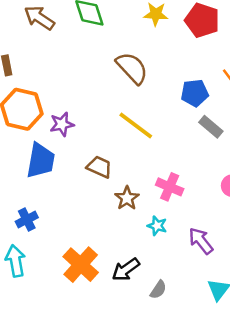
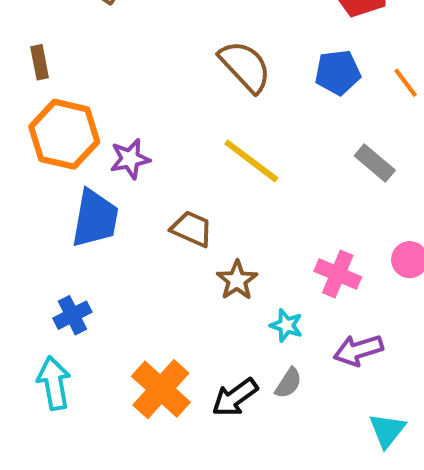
blue pentagon: (195, 93) -> (338, 72), moved
pink cross: (170, 187) -> (338, 274), moved
purple arrow: (201, 241) -> (358, 350), turned -68
gray semicircle: (158, 290) -> (288, 383), moved

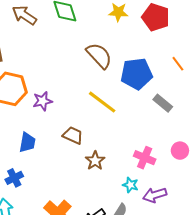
blue pentagon: (338, 72) -> (137, 74), moved, size x1.4
blue trapezoid: (95, 219) -> (27, 142), moved, size x0.7
cyan star: (286, 325) -> (130, 185), moved

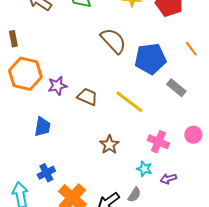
yellow line: (102, 102) -> (129, 102), moved
brown trapezoid: (73, 135) -> (87, 97), moved
blue cross: (14, 178) -> (46, 173), moved
purple arrow: (155, 195) -> (168, 179), size x0.7

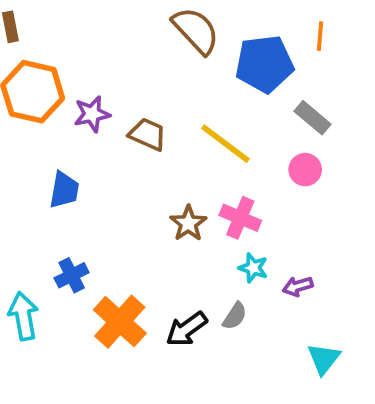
orange line: (191, 49) -> (320, 36), moved, turned 42
pink circle: (193, 135) -> (305, 170), moved
pink cross: (158, 142) -> (240, 218), moved

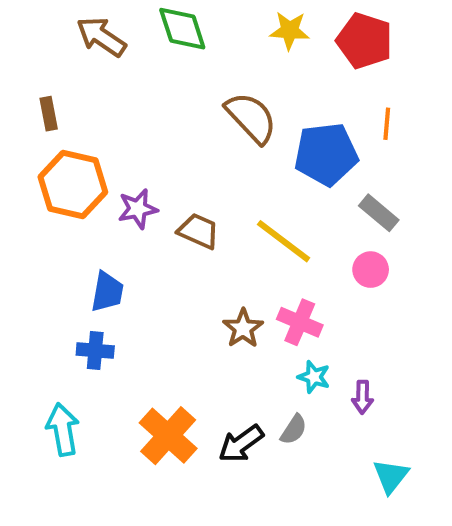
blue cross: (72, 275) -> (95, 351), moved, turned 32
purple arrow: (298, 286) -> (362, 397), turned -72

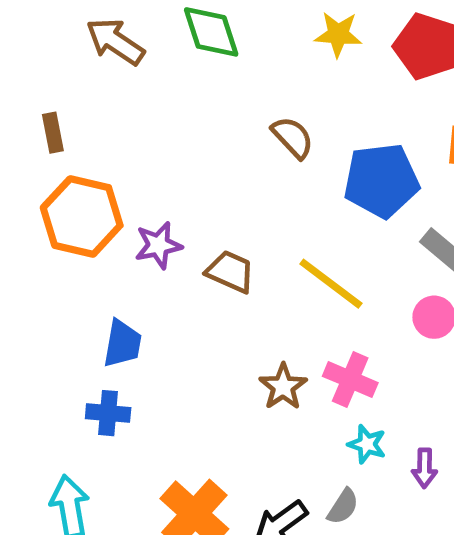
brown semicircle: (251, 118) -> (293, 137), size x0.7

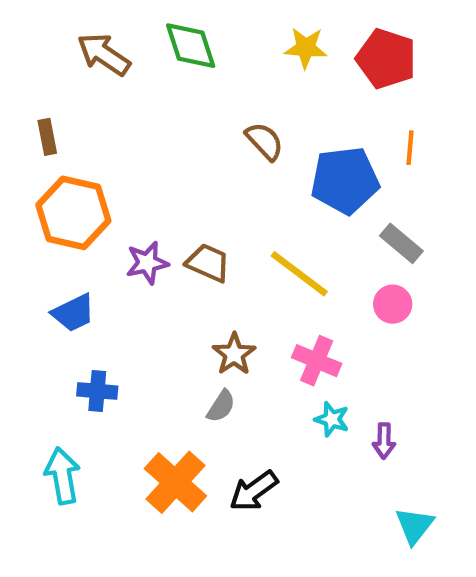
purple star: (158, 245) -> (147, 263), moved
blue trapezoid: (122, 344) -> (73, 313), moved, turned 54
brown star: (283, 387) -> (234, 354), moved
gray semicircle: (343, 507) -> (221, 406), moved

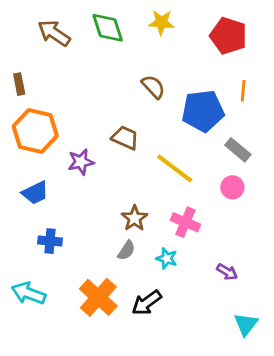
yellow star: (306, 48) -> (161, 22), moved
brown trapezoid: (208, 263) -> (125, 138), moved
cyan star: (332, 419) -> (167, 258), moved
purple arrow: (384, 441) -> (227, 272), turned -60
cyan arrow: (62, 476) -> (29, 293), turned -60

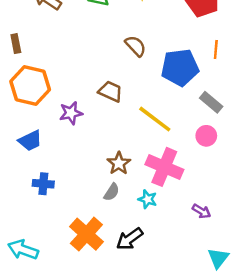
pink cross: (185, 222) -> (164, 167), size x1.4
cyan arrow: (29, 293) -> (23, 250), moved

